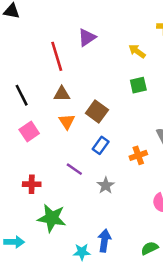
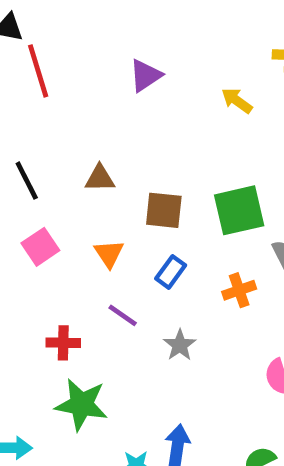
red line: (57, 56) -> (38, 71), moved
green square: (138, 85) -> (239, 210), moved, size x1.6
brown square: (97, 111) -> (164, 210), turned -30
orange triangle: (67, 121) -> (109, 254), moved
red cross: (32, 184) -> (63, 343), moved

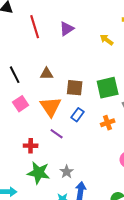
red line: (38, 71) -> (35, 27), moved
orange triangle: (109, 254) -> (51, 107), size x1.6
gray star: (180, 345) -> (67, 172), moved

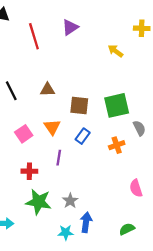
purple triangle: (67, 29) -> (70, 27), moved
pink square: (21, 104) -> (24, 134), moved
orange triangle: (51, 107) -> (52, 127), size x0.7
purple line: (57, 134) -> (59, 158), turned 64

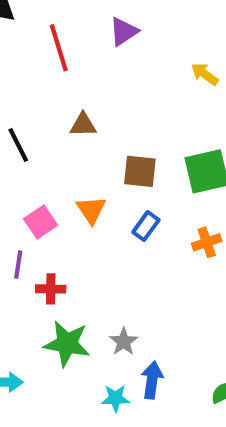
brown triangle: (48, 90) -> (83, 125), moved
purple line: (59, 158) -> (18, 265), moved

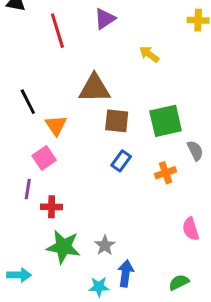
yellow arrow: (205, 74) -> (149, 54), moved
brown triangle: (83, 125) -> (94, 88), moved, size x1.6
orange triangle: (91, 210) -> (56, 125), moved

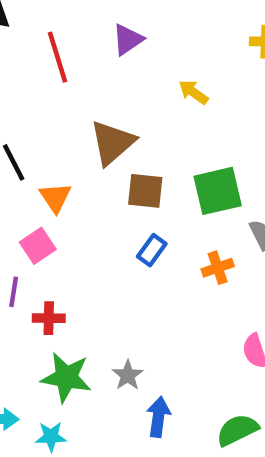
brown triangle: (94, 88) -> (112, 143), turned -40
green semicircle: (179, 282) -> (237, 430), size x1.4
cyan star: (99, 287) -> (51, 437), moved

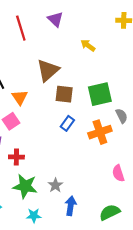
purple triangle: (128, 40) -> (55, 19), turned -42
orange cross: (218, 268) -> (100, 132), size x1.5
cyan star: (51, 437) -> (34, 216), moved

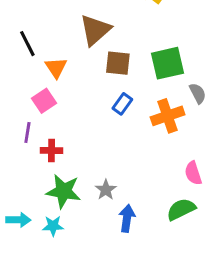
green semicircle: (110, 212) -> (181, 209), moved
cyan star: (34, 216) -> (53, 226), moved

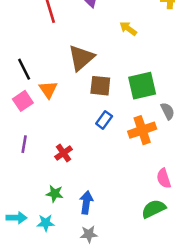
pink square: (44, 101) -> (23, 101), moved
red cross: (52, 151) -> (63, 153), moved, turned -36
gray star: (106, 190) -> (89, 234), moved, turned 30
green star: (64, 191) -> (55, 194), size x0.6
blue arrow: (127, 218) -> (86, 202), moved

